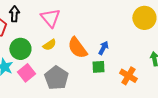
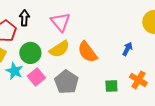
yellow semicircle: (49, 45) -> (59, 49), size x1.5
blue arrow: (103, 48) -> (127, 49), moved
green square: (98, 67) -> (111, 86), moved

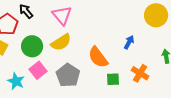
black arrow: (24, 18) -> (26, 11), turned -42
orange semicircle: (87, 52) -> (98, 57), moved
cyan star: (14, 71) -> (16, 81), moved

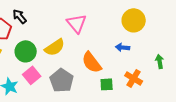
pink triangle: (62, 15) -> (77, 23), moved
yellow circle: (156, 15) -> (134, 20), moved
blue arrow: (129, 42) -> (123, 47), turned -112

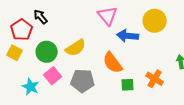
pink triangle: (77, 23) -> (108, 16), moved
blue arrow: (123, 47) -> (128, 36), moved, size x1.5
gray pentagon: (62, 80) -> (83, 81), turned -30

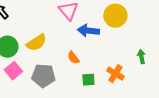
orange semicircle: (113, 63) -> (73, 58), size x0.6

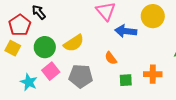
orange cross: (115, 74) -> (153, 74), turned -30

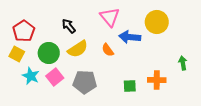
black arrow: (39, 12) -> (69, 26), moved
orange semicircle: (111, 58) -> (108, 50), moved
cyan star: (29, 82) -> (31, 76), moved

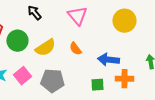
black arrow: (69, 26) -> (34, 13), moved
blue arrow: (130, 37) -> (108, 60), moved
green circle: (49, 53) -> (17, 41), moved

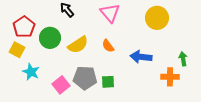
pink square: (22, 76) -> (61, 85), moved
orange cross: (124, 79) -> (170, 77), moved
green square: (97, 85) -> (108, 82), moved

